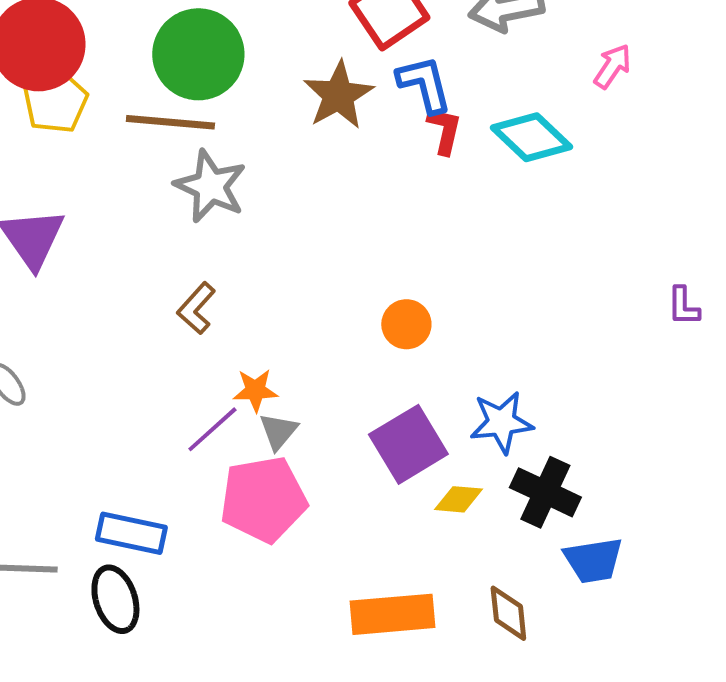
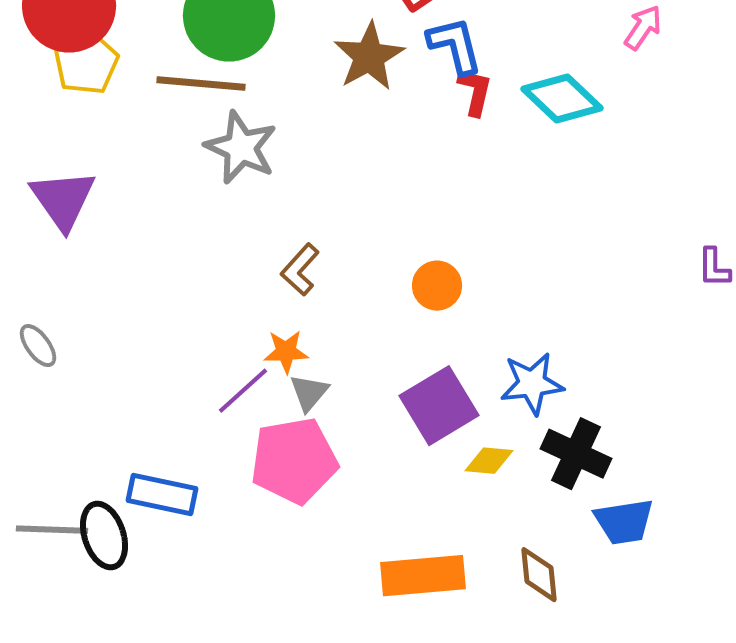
brown L-shape: (196, 308) -> (300, 270), moved
black ellipse: (115, 599) -> (104, 536), moved

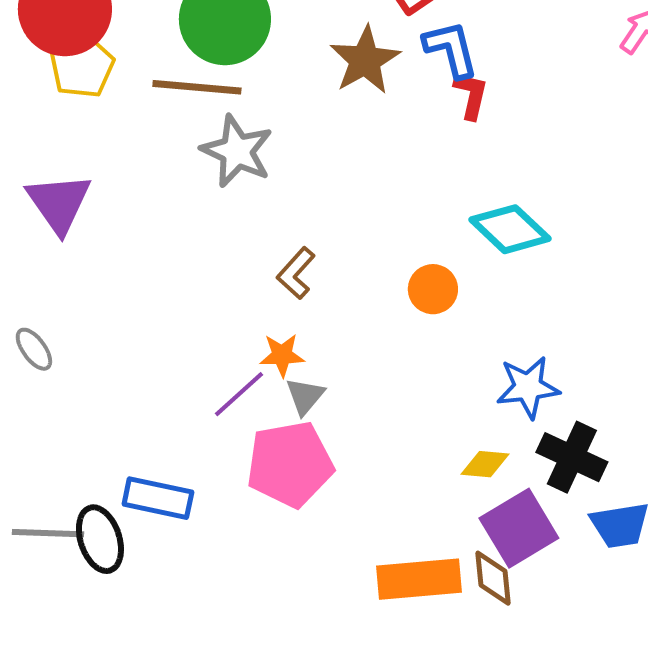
cyan diamond: (562, 99) -> (510, 229), moved
purple square: (439, 406) -> (519, 528), moved
brown diamond: (539, 575) -> (493, 578), moved

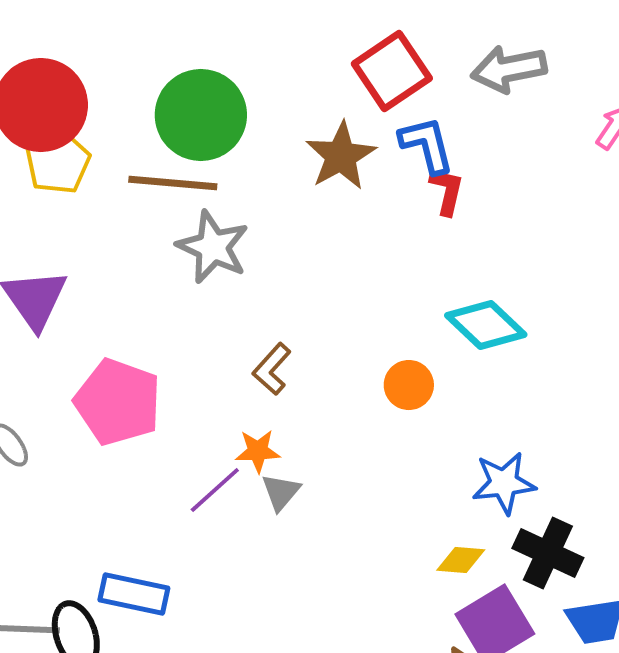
pink pentagon: (290, 464) -> (118, 402), moved, turned 30

